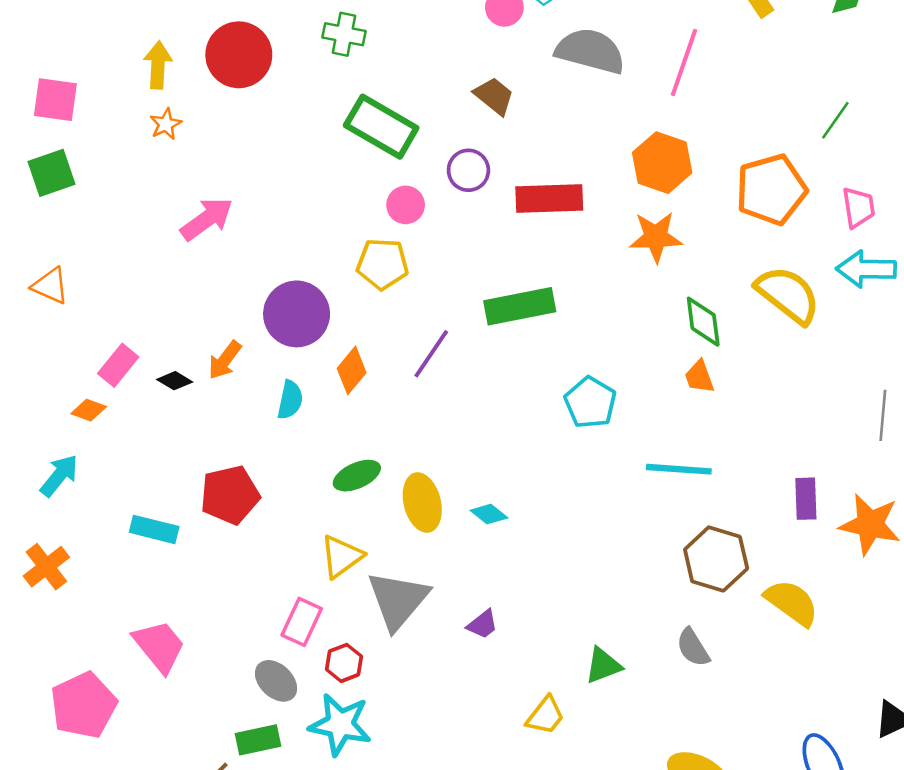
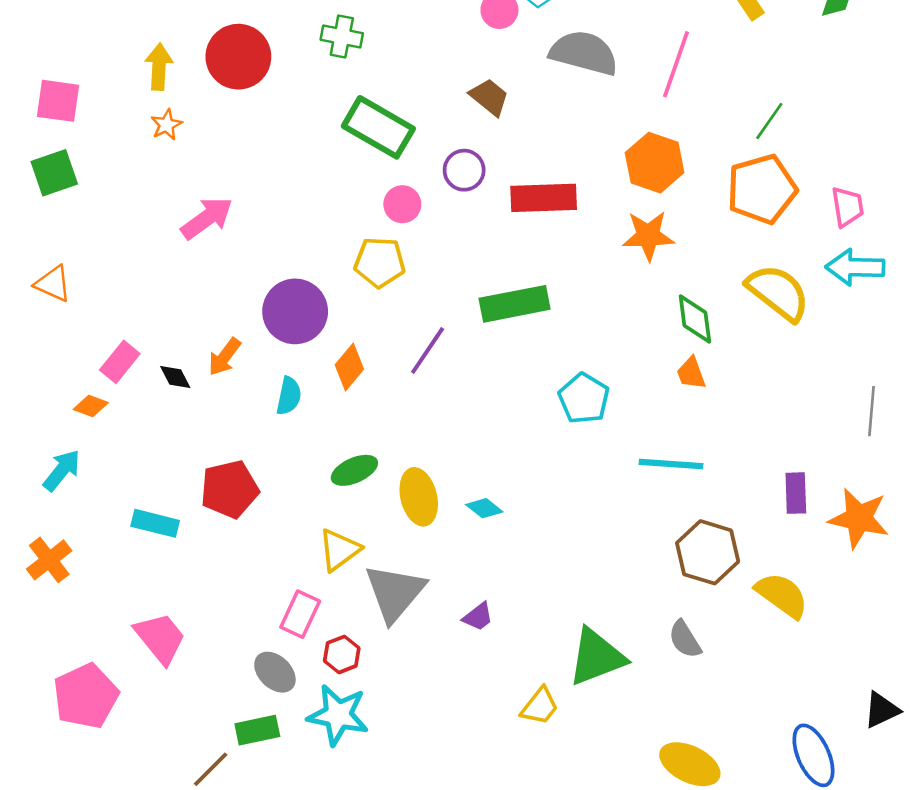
green line: (835, 120) -> (769, 121), moved
black diamond: (175, 381) -> (175, 377), turned 32
green triangle: (603, 665) -> (597, 657), size x1.6

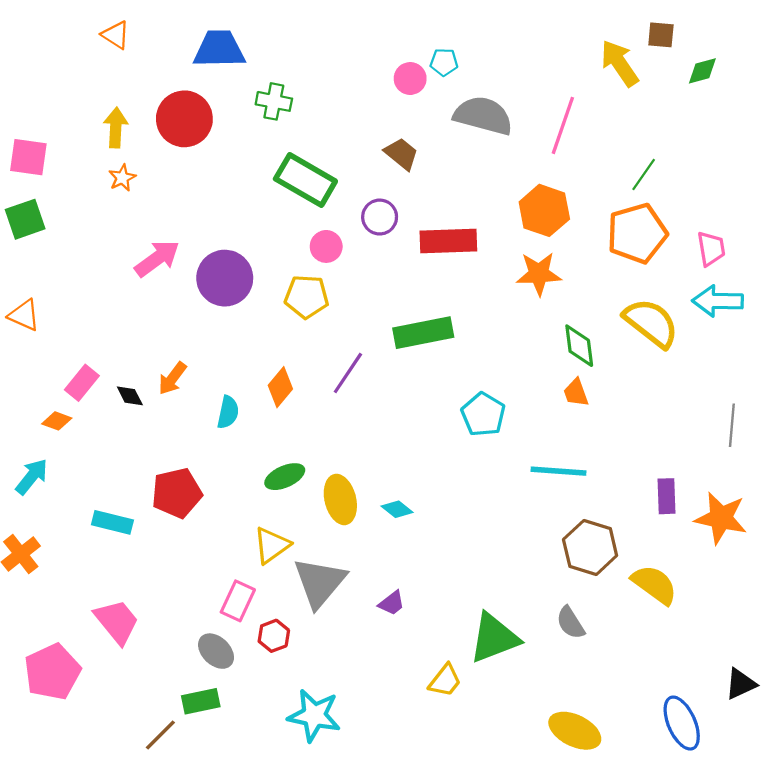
purple circle: (295, 311) -> (225, 278), moved
cyan star: (338, 715) -> (314, 715), moved

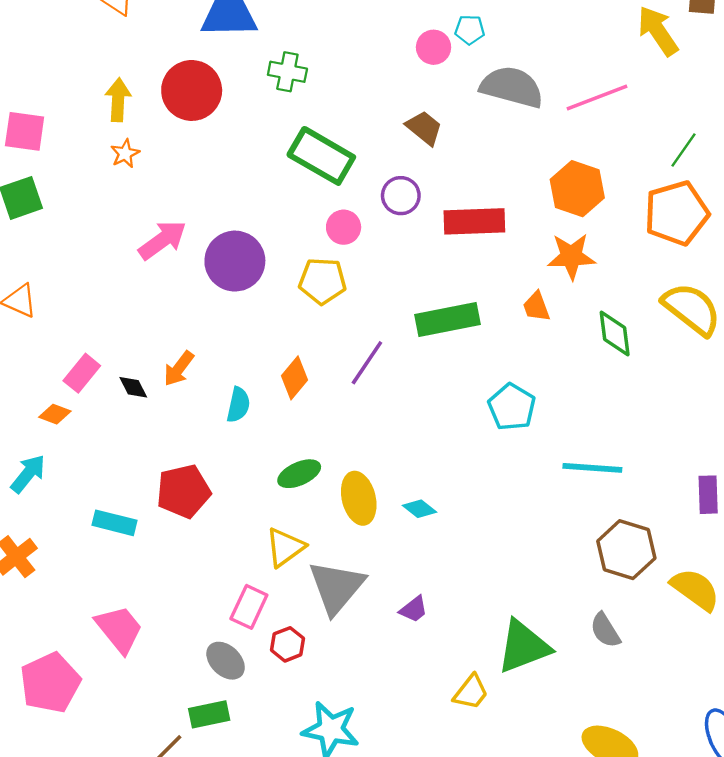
pink line: (563, 125) -> (597, 97), turned 50
orange trapezoid: (576, 393) -> (536, 307), moved

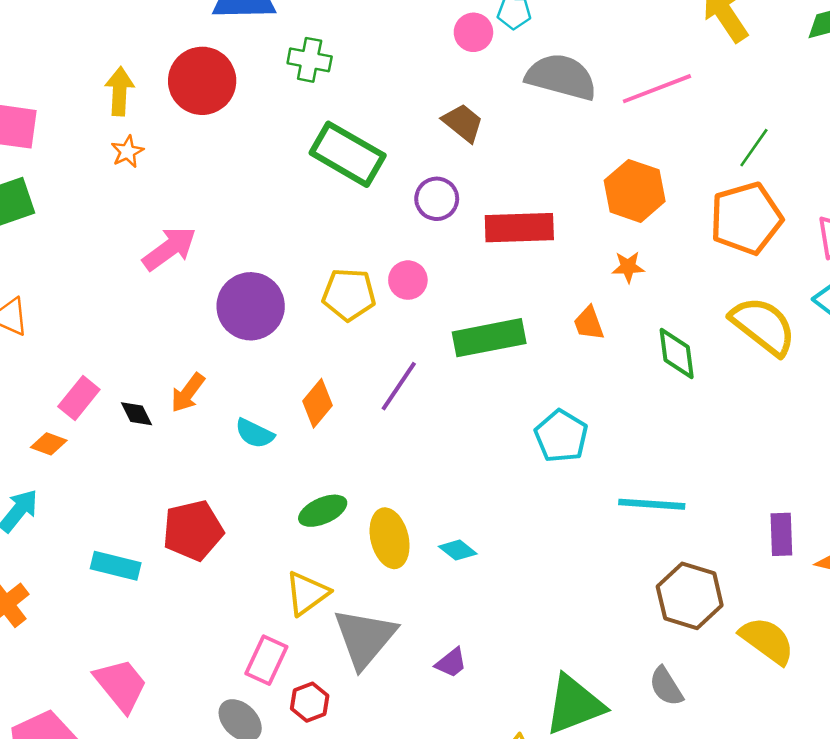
pink circle: (344, 227) -> (408, 280), moved
orange star: (571, 256) -> (628, 267), size x0.6
purple circle: (235, 261) -> (251, 306), moved
cyan semicircle: (238, 405) -> (255, 433), turned 104

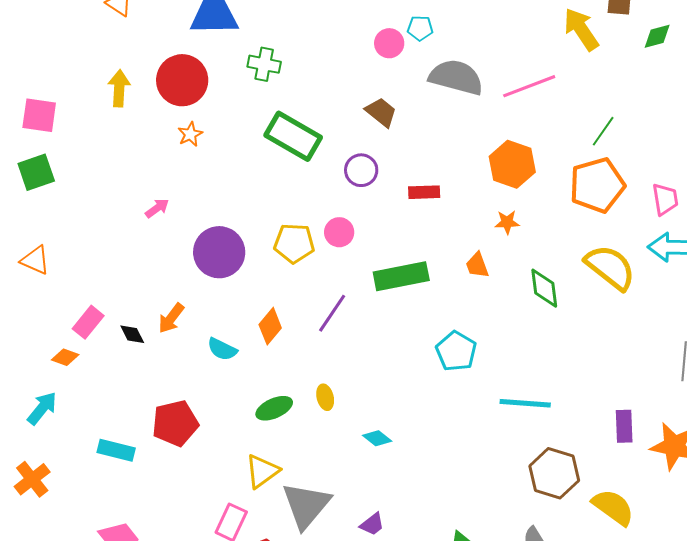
orange star: (127, 152) -> (190, 134), moved
red rectangle: (519, 228) -> (424, 192), size x0.6
pink arrow: (169, 249) -> (157, 208), size x0.6
yellow ellipse: (390, 538) -> (325, 397), moved, size x0.6

